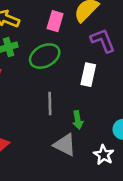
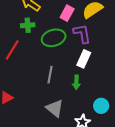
purple L-shape: (103, 41) -> (82, 34), moved
green arrow: (78, 120) -> (76, 82), moved

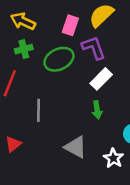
white rectangle: (84, 59) -> (101, 79), turned 30
gray line: (50, 75) -> (39, 110), moved

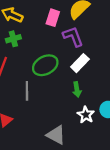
green ellipse: (59, 59) -> (45, 65), moved
gray triangle: (76, 147) -> (56, 135), moved
white star: (113, 158) -> (86, 115), moved

